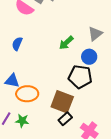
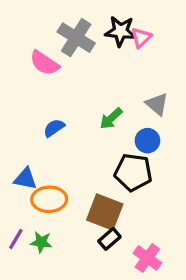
gray triangle: (95, 34) -> (157, 104), turned -42
blue semicircle: (17, 44) -> (54, 128), moved, turned 32

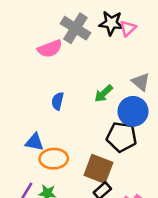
pink semicircle: (44, 63) -> (50, 49), turned -55
blue semicircle: (54, 128) -> (58, 101), turned -42
blue circle: (147, 141) -> (133, 111), size x1.5

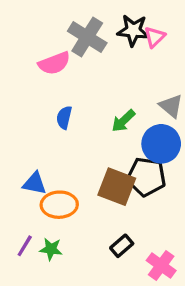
blue semicircle: (58, 101) -> (64, 118), moved
brown square: (98, 169) -> (117, 187), moved

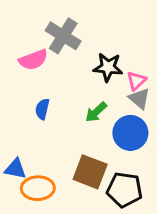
black star: (133, 30) -> (108, 67), moved
pink triangle: (155, 37) -> (136, 81), moved
black pentagon: (146, 177) -> (124, 190), moved

